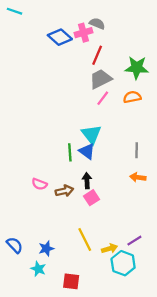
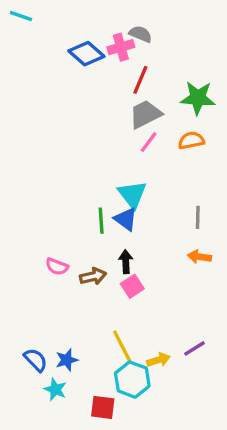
blue semicircle: (15, 245) -> (36, 360), moved
cyan hexagon: (123, 263) -> (132, 380), moved

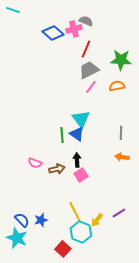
yellow arrow: (158, 360) -> (97, 220), turned 144
cyan star: (55, 389) -> (17, 238), moved, size x1.5
red square: (103, 407) -> (63, 249), turned 35

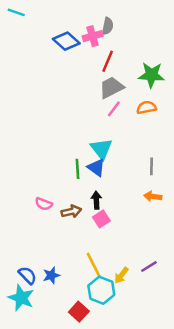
gray semicircle: (86, 21) -> (108, 26), turned 80

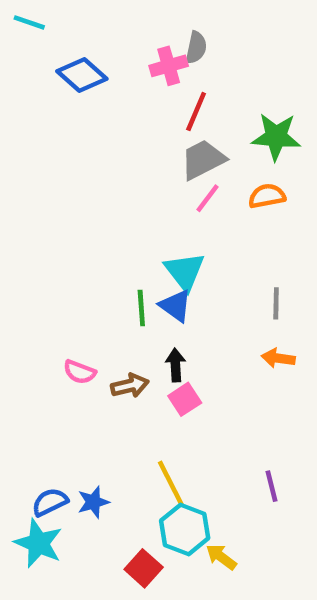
blue diamond: (66, 41) -> (82, 75), moved
purple line: (149, 267) -> (271, 486), turned -72
blue semicircle: (27, 275) -> (50, 502), turned -72
yellow arrow: (121, 275) -> (221, 557), moved, turned 90

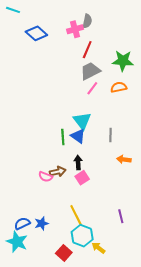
gray line: (276, 303) -> (111, 135), moved
pink semicircle: (80, 372) -> (46, 177), moved

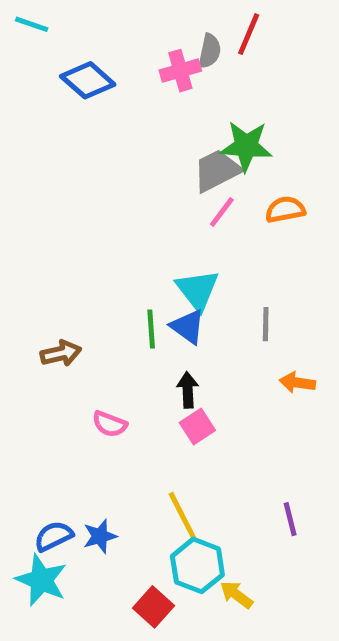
red line: (87, 50) -> (249, 34), moved
green star: (123, 61) -> (246, 146), moved
brown arrow: (58, 172) -> (61, 353), moved

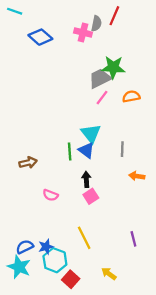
pink cross: (180, 71) -> (83, 33), turned 30
cyan hexagon: (197, 565) -> (55, 260), moved

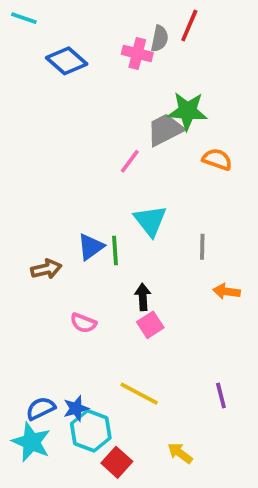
orange semicircle: (131, 96) -> (217, 159), turned 30
pink line: (102, 98) -> (130, 161), moved
blue triangle: (86, 150) -> (91, 247), moved, turned 48
yellow line: (84, 238) -> (139, 394), turned -35

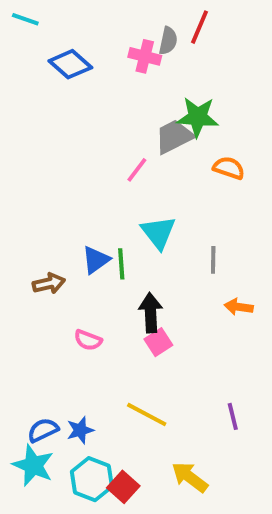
black arrow: (143, 297) -> (151, 313), size x1.4
cyan hexagon: (91, 431) -> (92, 479), moved
yellow arrow: (180, 453) -> (190, 477), size x1.4

